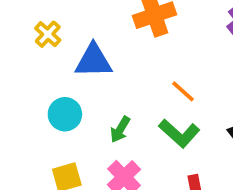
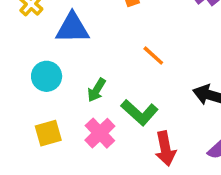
green L-shape: (179, 133) -> (140, 112), moved

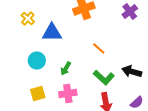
green L-shape: (140, 112) -> (104, 78), moved
pink cross: (100, 133) -> (68, 94), turned 36

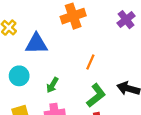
orange line: (99, 48) -> (90, 62), turned 72
green L-shape: (104, 78) -> (96, 95), turned -80

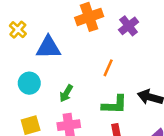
purple cross: (126, 20) -> (129, 26), moved
green L-shape: (96, 95) -> (115, 105), turned 40

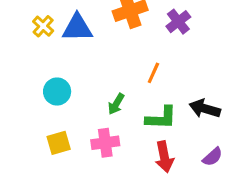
blue triangle: (48, 47) -> (77, 28), moved
green arrow: (66, 93) -> (116, 104), moved

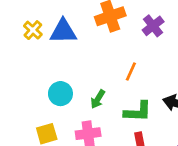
cyan circle: (57, 92) -> (60, 94), moved

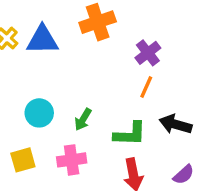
purple cross: (153, 26) -> (148, 53), moved
orange line: (131, 72) -> (146, 87), moved

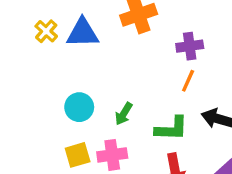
purple cross: (148, 53) -> (190, 46), turned 30
yellow square: (23, 160) -> (78, 155), moved

